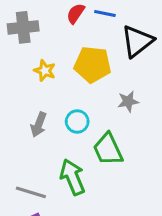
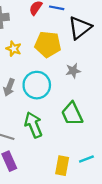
cyan circle: (77, 121) -> (37, 85), size x1.6
green trapezoid: (108, 149) -> (72, 114), moved

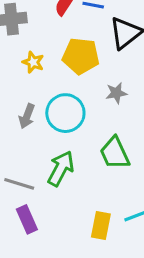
green arrow: (33, 125) -> (61, 169), turned 50

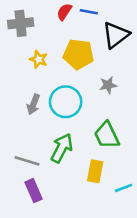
yellow rectangle: (101, 226) -> (95, 171), moved

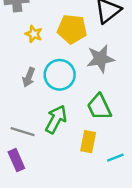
gray star: (108, 85) -> (100, 59), size x1.6
purple rectangle: (33, 191) -> (16, 160), moved

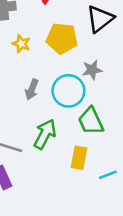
gray star: (100, 59) -> (92, 70), size x0.7
cyan circle: (60, 75) -> (68, 91), moved
gray arrow: (29, 77) -> (32, 90), moved

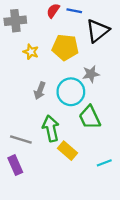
green arrow: (45, 134) -> (51, 128), turned -40
yellow rectangle: (79, 158) -> (68, 151), moved, turned -60

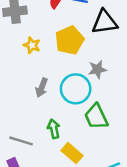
black triangle: (97, 31) -> (105, 22), turned 30
yellow pentagon: (65, 47) -> (70, 40), turned -30
green arrow: (51, 128) -> (54, 129), size x0.7

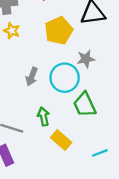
yellow star: (32, 45) -> (12, 31), moved

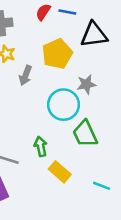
gray arrow: (32, 77) -> (25, 75), moved
cyan line: (100, 153) -> (102, 186), turned 42

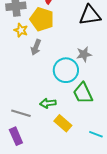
yellow pentagon: (57, 54) -> (42, 19), moved, turned -30
green arrow: (41, 146) -> (48, 103), turned -84

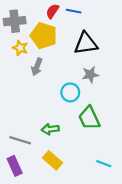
black triangle: (90, 15) -> (86, 43), moved
cyan circle: (66, 70) -> (70, 92), size x0.7
yellow rectangle: (63, 123) -> (52, 160), moved

